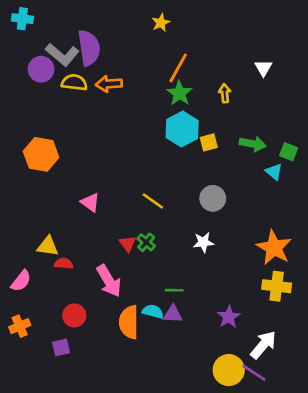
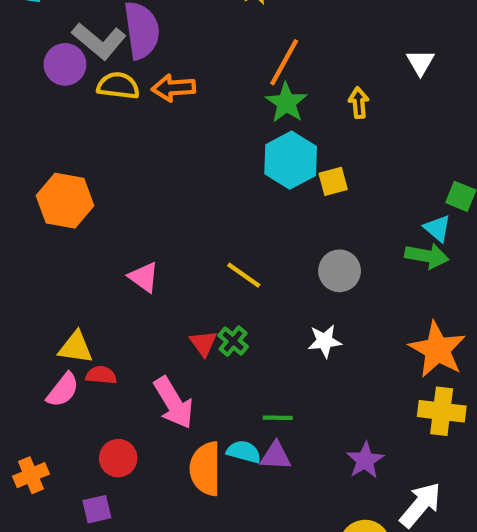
green arrow: (253, 144) -> (427, 256), moved
pink semicircle: (21, 281) -> (63, 390), moved

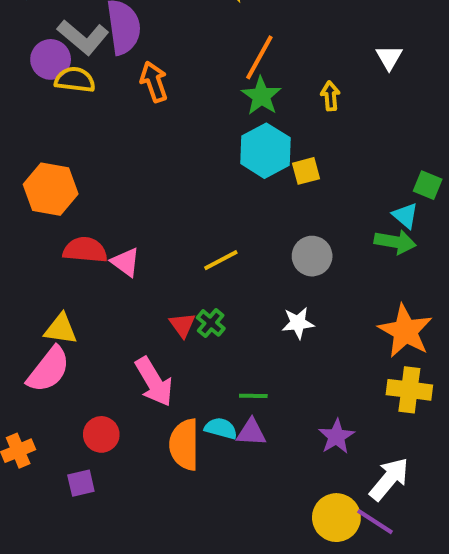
yellow semicircle: (118, 86) -> (75, 80), moved
orange arrow: (174, 88) -> (154, 82), turned 75
yellow line: (244, 275) -> (221, 260), turned -63
red semicircle: (101, 375) -> (85, 250), moved, size x1.5
pink semicircle: (63, 390) -> (49, 370), size x1.4

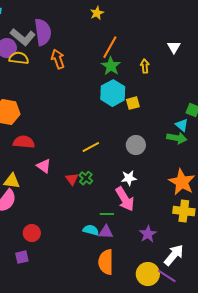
pink triangle: (126, 262) -> (44, 166), moved
pink arrow: (154, 382) -> (125, 199), moved
orange semicircle: (184, 445) -> (106, 262), moved

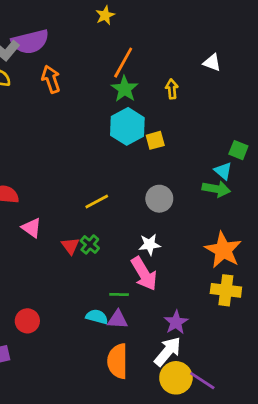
purple semicircle: (43, 32) -> (30, 42), turned 84
white triangle: (174, 47) -> (212, 63), turned -40
red circle: (32, 233) -> (27, 321), moved
white arrow: (174, 255) -> (168, 351), moved

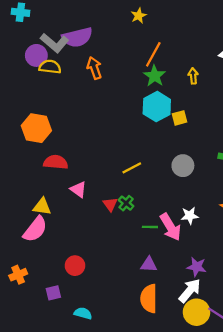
white star: (150, 244) -> (190, 216), moved
green line: (119, 294) -> (150, 227), moved
cyan semicircle: (97, 317) -> (83, 313), moved
purple star: (176, 322) -> (197, 267), turned -30

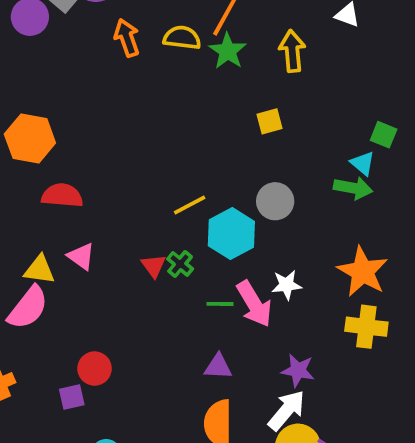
yellow semicircle: (50, 67) -> (182, 38), moved
yellow arrow: (193, 76) -> (292, 51), size x1.5
cyan hexagon: (157, 107) -> (231, 234), moved
pink triangle: (78, 189) -> (81, 256), moved
purple square: (53, 293) -> (72, 397), moved

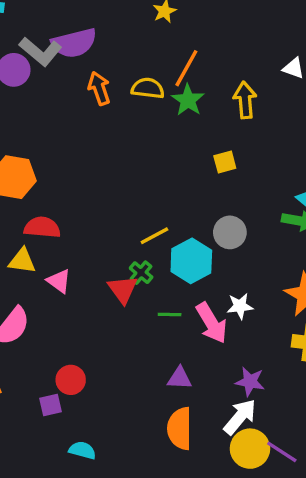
green cross: (180, 264) -> (141, 273), moved
red triangle: (153, 266) -> (123, 289), size x1.4
yellow triangle: (39, 270) -> (22, 261), moved
green line: (220, 304) -> (170, 315), moved

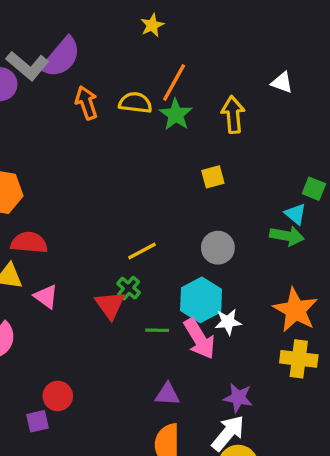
purple semicircle: (74, 43) -> (61, 57), turned -36
cyan hexagon: (191, 261) -> (201, 300), moved

